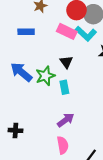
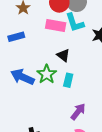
cyan L-shape: (86, 34) -> (75, 23), turned 45
cyan rectangle: (64, 87) -> (68, 80), turned 40

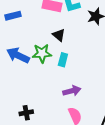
green star: (47, 74) -> (42, 53), turned 30
purple arrow: (78, 112) -> (72, 91), turned 36

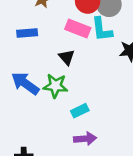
black triangle: (59, 35) -> (67, 57), moved
cyan rectangle: (63, 60) -> (80, 111), moved, turned 40

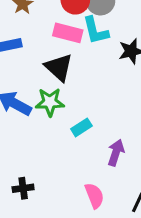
black triangle: (67, 57) -> (59, 67), size x1.5
purple arrow: (85, 139) -> (116, 153), moved, turned -60

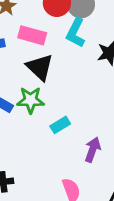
cyan L-shape: (96, 31) -> (76, 33), turned 40
pink rectangle: (68, 33) -> (32, 35), moved

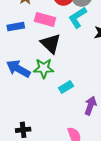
cyan L-shape: (76, 33) -> (78, 17), turned 30

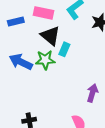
cyan rectangle: (66, 87) -> (64, 49), moved, turned -32

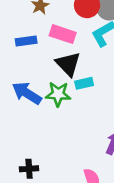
cyan rectangle: (64, 49) -> (84, 83), turned 48

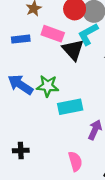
black triangle: (68, 64) -> (73, 50), moved
cyan rectangle: (84, 83) -> (70, 107), moved, size x1.5

